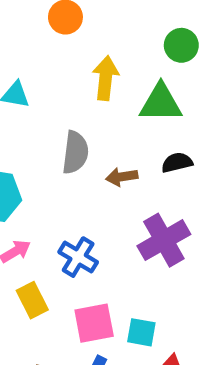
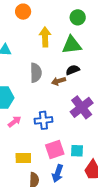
black semicircle: (177, 163) -> (73, 70), moved
blue cross: (78, 257) -> (43, 120), turned -30
yellow rectangle: (32, 300) -> (23, 158), moved, turned -56

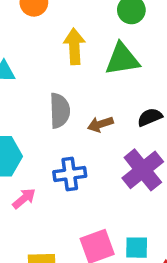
black semicircle: (73, 70) -> (150, 117), moved
blue cross: (43, 120) -> (70, 174), moved

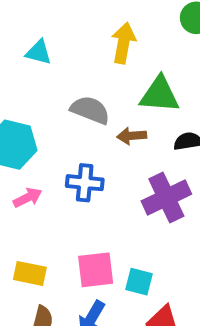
green triangle: (122, 59) -> (160, 95), moved
gray semicircle: (60, 111) -> (90, 110), turned -80

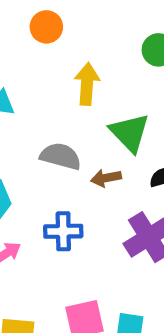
green triangle: (160, 95) -> (130, 133), turned 48

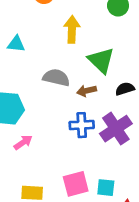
blue cross: (63, 231) -> (82, 125), moved

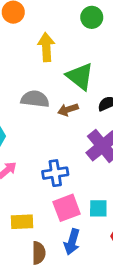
blue cross: (82, 125) -> (55, 173), moved

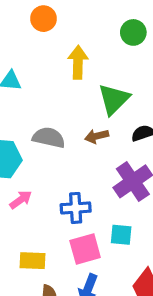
green triangle: (80, 76) -> (114, 99), turned 32
gray semicircle: (35, 99) -> (49, 138), moved
cyan square: (98, 208) -> (121, 235), moved

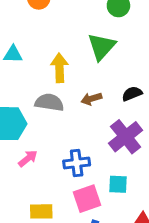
yellow arrow: (78, 62) -> (59, 68), moved
green triangle: (114, 99) -> (102, 47), moved

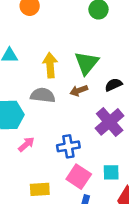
green triangle: (102, 47) -> (87, 63), moved
cyan square: (118, 184) -> (111, 172), moved
pink square: (87, 199) -> (79, 177), turned -35

